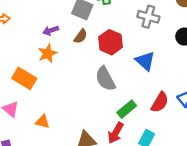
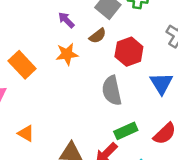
purple arrow: (51, 31) -> (66, 20), turned 48
orange star: (47, 53) -> (67, 54), moved
orange triangle: (42, 122) -> (26, 133), moved

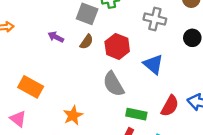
orange star: (67, 54) -> (73, 115), moved
green rectangle: (126, 131) -> (136, 114), turned 54

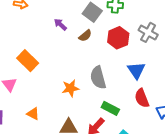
red hexagon: (117, 46) -> (118, 38), moved
red semicircle: (170, 106) -> (142, 98), moved, turned 114
orange star: (73, 115) -> (70, 88), moved

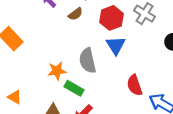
blue triangle: (136, 70) -> (116, 45), moved
green rectangle: (110, 108) -> (74, 88), moved

